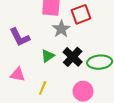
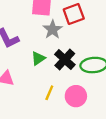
yellow line: (43, 88) -> (49, 93), moved

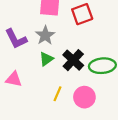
gray star: (53, 30) -> (45, 35), moved

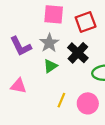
black cross: (73, 60) -> (78, 53), moved

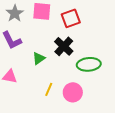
gray star: (49, 43) -> (15, 13), moved

